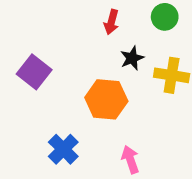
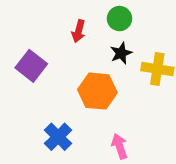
green circle: (165, 17) -> (119, 19), moved
red arrow: (111, 22) -> (78, 31), moved

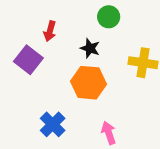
red arrow: (78, 31) -> (50, 31), moved
black star: (121, 53) -> (90, 48), moved, turned -30

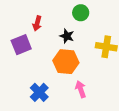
purple square: (28, 60) -> (21, 45), turned 30
pink arrow: (109, 133) -> (81, 89), moved

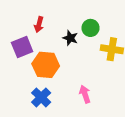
green circle: (81, 13) -> (91, 28), moved
orange hexagon: (66, 62) -> (46, 65), moved

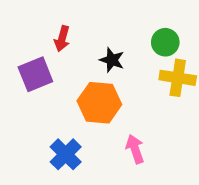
green circle: (91, 28) -> (165, 42), moved
orange hexagon: (46, 65) -> (99, 103), moved

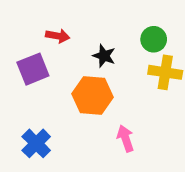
red arrow: (62, 39) -> (58, 36), turned -95
blue cross: (66, 154) -> (36, 143), moved

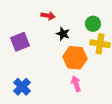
red arrow: (58, 36) -> (48, 16), moved
orange hexagon: (92, 95) -> (75, 58), moved

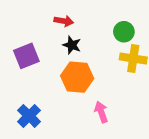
black star: (63, 34) -> (72, 45), moved
orange hexagon: (75, 58) -> (77, 77), moved

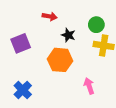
black star: (72, 45) -> (68, 35), moved
pink arrow: (101, 112) -> (89, 86), moved

